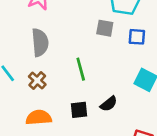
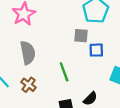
blue square: (137, 37) -> (96, 50), moved

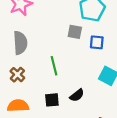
blue square: (96, 50) -> (97, 42), moved

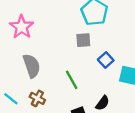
blue square: (97, 42) -> (106, 60), moved, turned -32

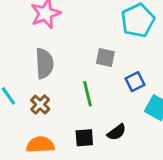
gray square: (83, 40) -> (105, 57), moved

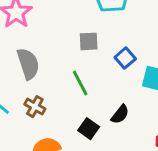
black square: (84, 138) -> (89, 129), turned -36

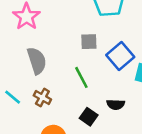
blue square: (125, 58) -> (120, 56), size x1.5
black semicircle: (120, 114) -> (116, 104), turned 54

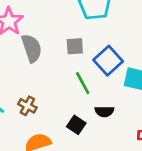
gray semicircle: (37, 61) -> (32, 48), moved
green line: (81, 77) -> (83, 83), moved

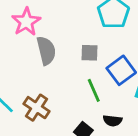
brown cross: (27, 106) -> (37, 108), size x1.4

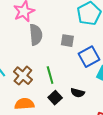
green line: (94, 90) -> (50, 75), moved

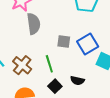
gray square: (67, 41) -> (64, 42), moved

